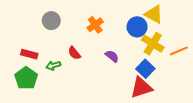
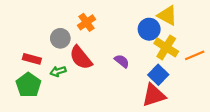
gray circle: (51, 21) -> (60, 38), moved
orange cross: (95, 25) -> (86, 22), moved
red semicircle: (74, 53) -> (81, 58), size x1.6

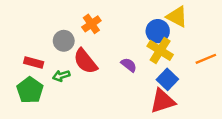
yellow cross: (166, 47) -> (160, 50), moved

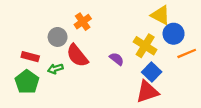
blue circle: (158, 31) -> (174, 34), moved

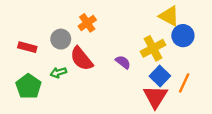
yellow cross: (145, 46) -> (153, 48), turned 30
orange line: (187, 53) -> (184, 83), moved, turned -42
red rectangle: (30, 57) -> (27, 47), moved
red triangle: (147, 92) -> (155, 97), turned -40

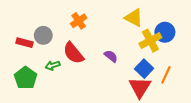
yellow triangle: (169, 16) -> (134, 18), moved
gray circle: (61, 39) -> (43, 35), moved
yellow cross: (153, 48) -> (150, 41), moved

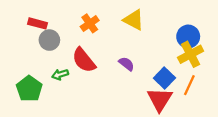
yellow triangle: (134, 18) -> (134, 20), moved
yellow cross: (150, 41) -> (191, 54), moved
red rectangle: (25, 43) -> (38, 23), moved

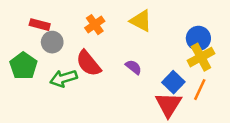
green arrow: (60, 74) -> (63, 78), size x1.5
green pentagon: (29, 89) -> (23, 66), moved

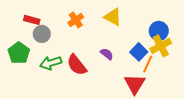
red semicircle: (88, 63) -> (77, 65), moved
blue square: (173, 82) -> (139, 52), moved
orange line: (200, 90) -> (148, 64), moved

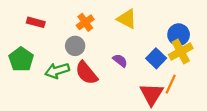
gray circle: (42, 34) -> (75, 46), moved
orange line: (148, 64) -> (171, 84), moved

